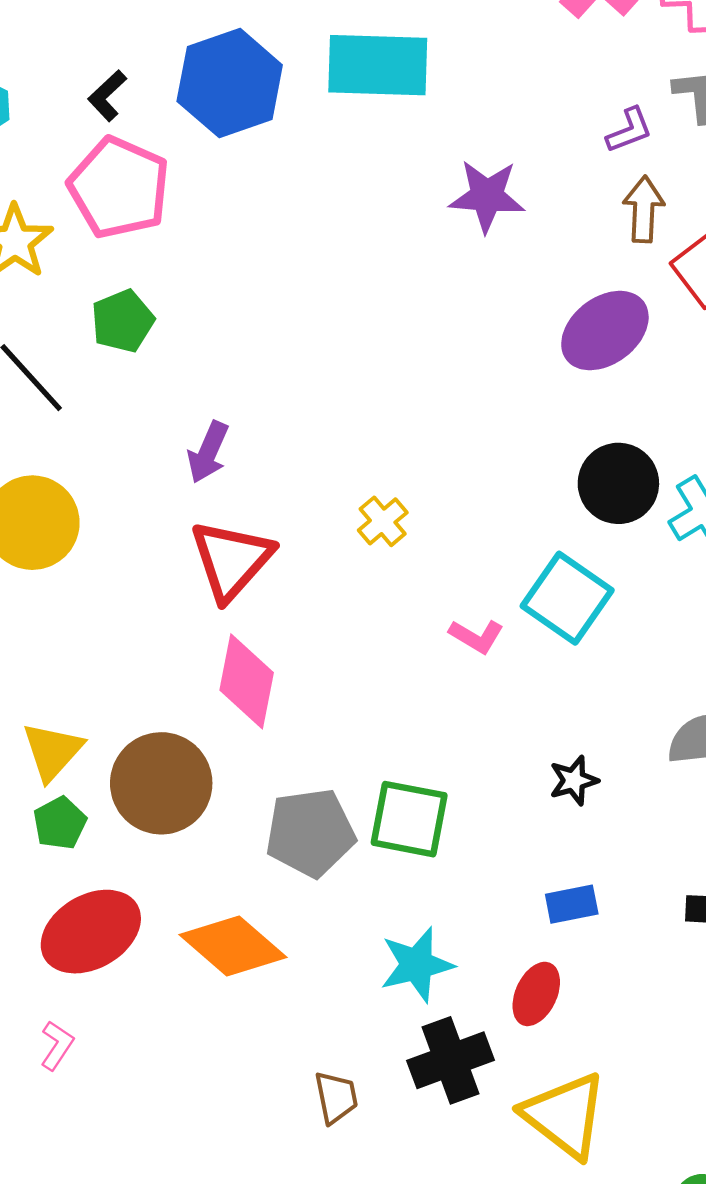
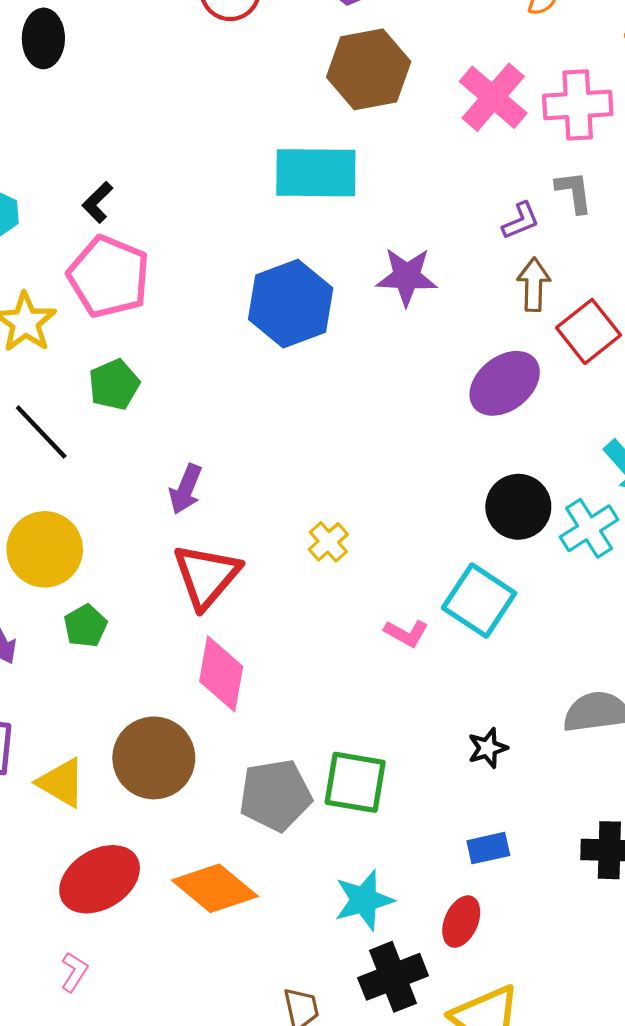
blue hexagon: (230, 83) -> (291, 304), moved
yellow triangle: (53, 751) -> (61, 783), moved, turned -40
green pentagon: (60, 823) -> (85, 626), moved

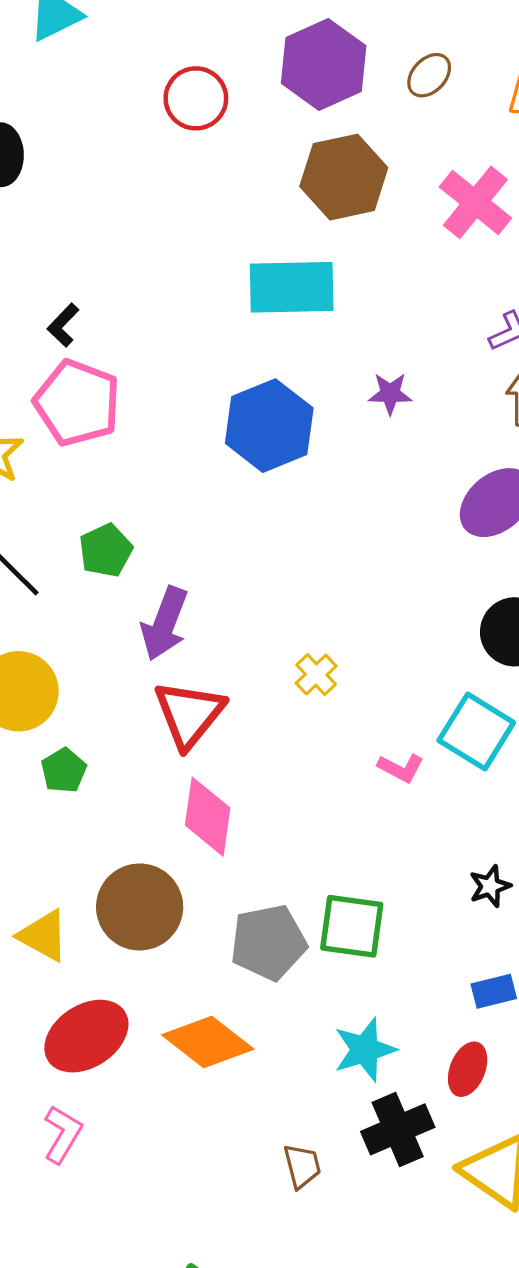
purple star: (407, 277) -> (390, 394), size x0.7
green pentagon: (114, 385) -> (106, 550), moved
purple arrow: (186, 489) -> (165, 624), size x1.4
pink L-shape: (74, 972) -> (63, 1134), size x1.4

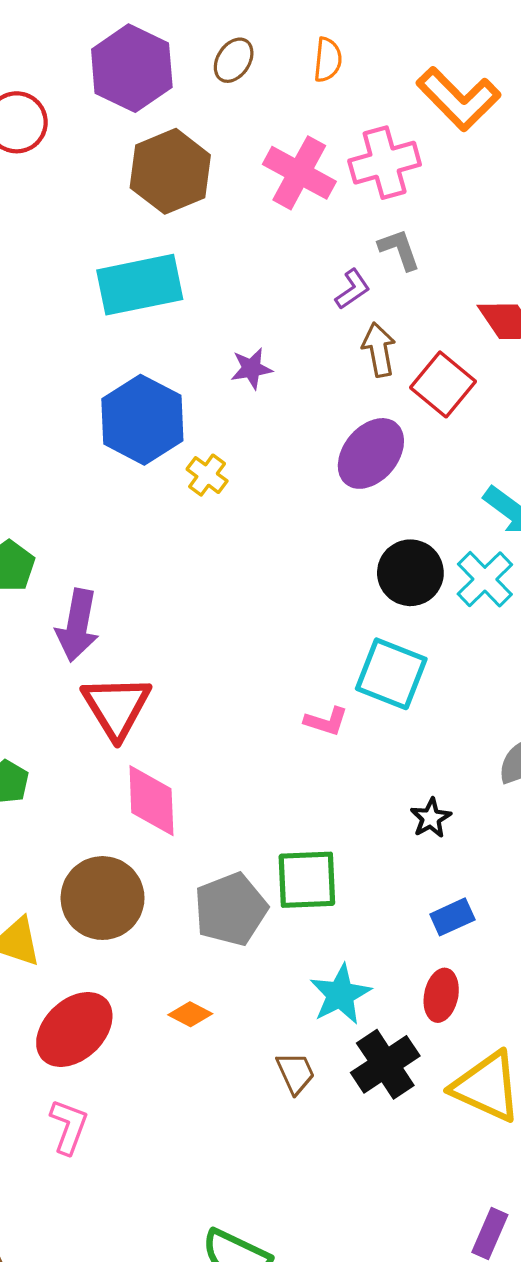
yellow cross: (316, 675) -> (207, 475), moved
orange diamond: (208, 1042) -> (190, 1014), size x0.5
brown trapezoid: (302, 1166) -> (295, 1073), moved

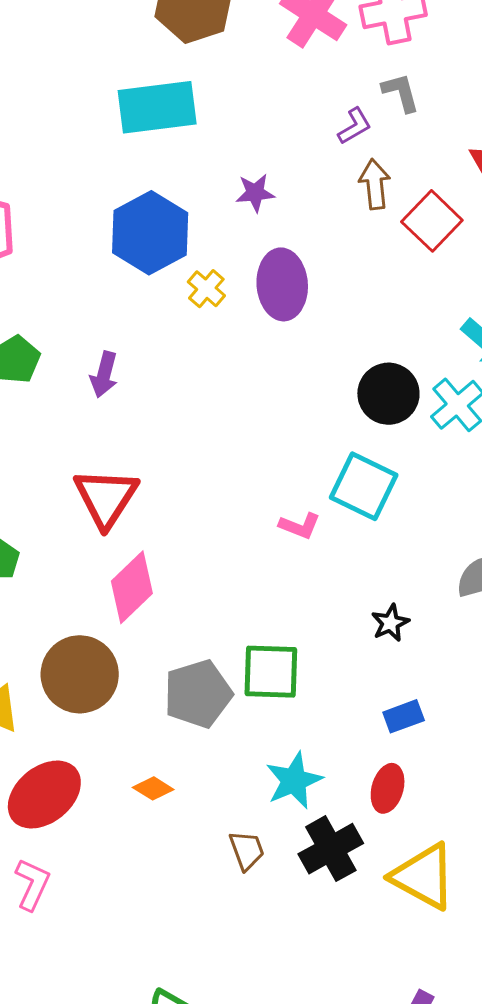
purple ellipse: (371, 453) -> (282, 284), moved, turned -48
purple arrow: (77, 625) -> (104, 375), moved, size x0.7
pink diamond: (151, 801) -> (132, 587), turned 44

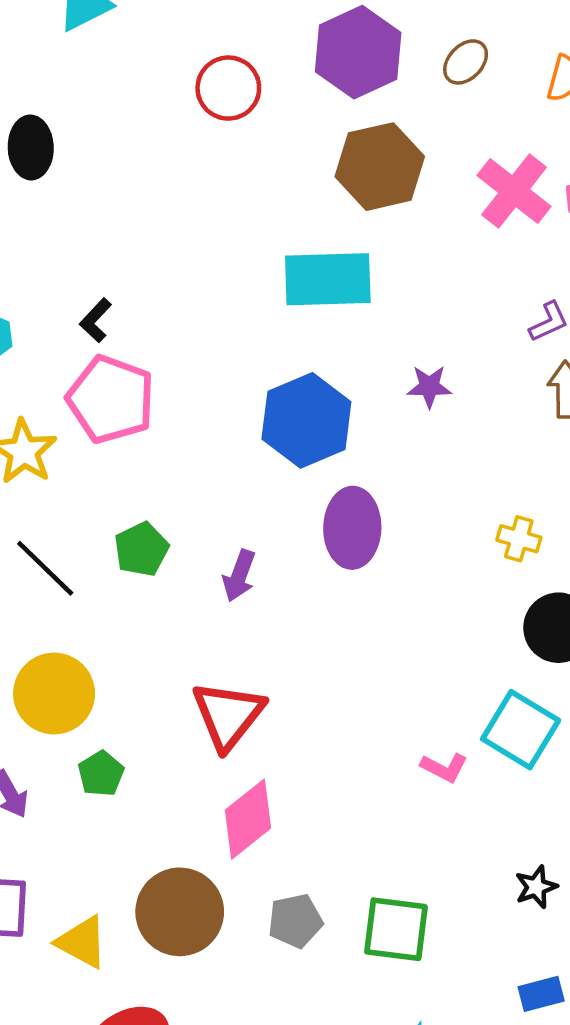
purple ellipse: (282, 284) -> (352, 528), moved
yellow cross: (206, 289) -> (519, 539), moved, turned -30
gray pentagon: (198, 694) -> (295, 921), moved, size x0.7

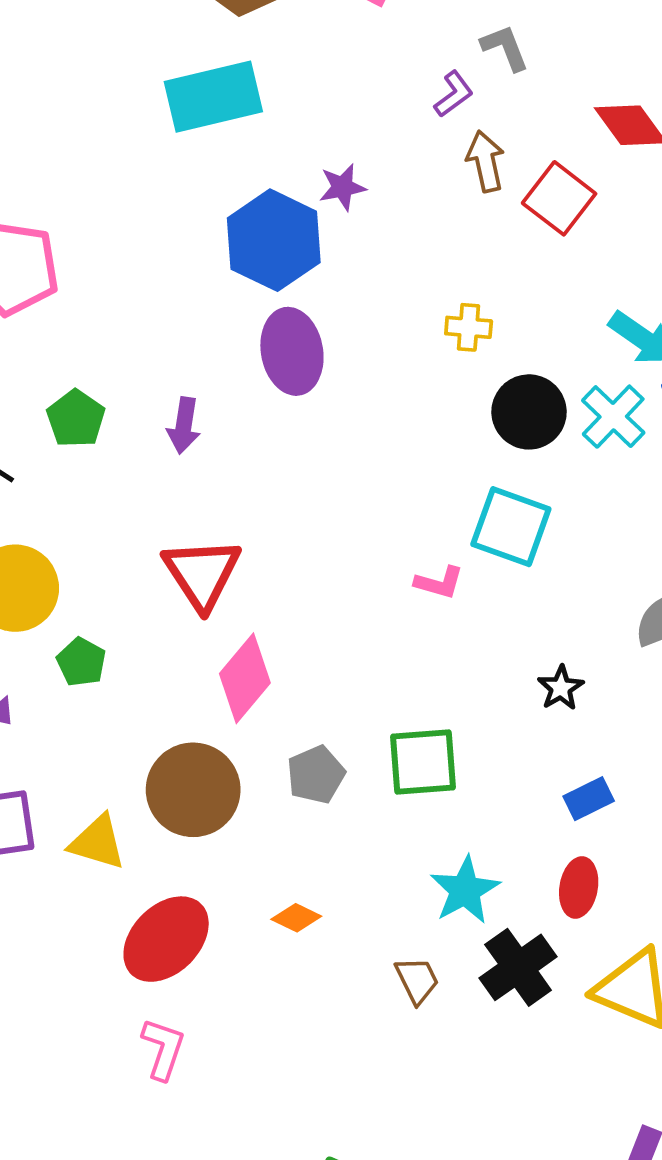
blue hexagon: (306, 420) -> (274, 240), moved

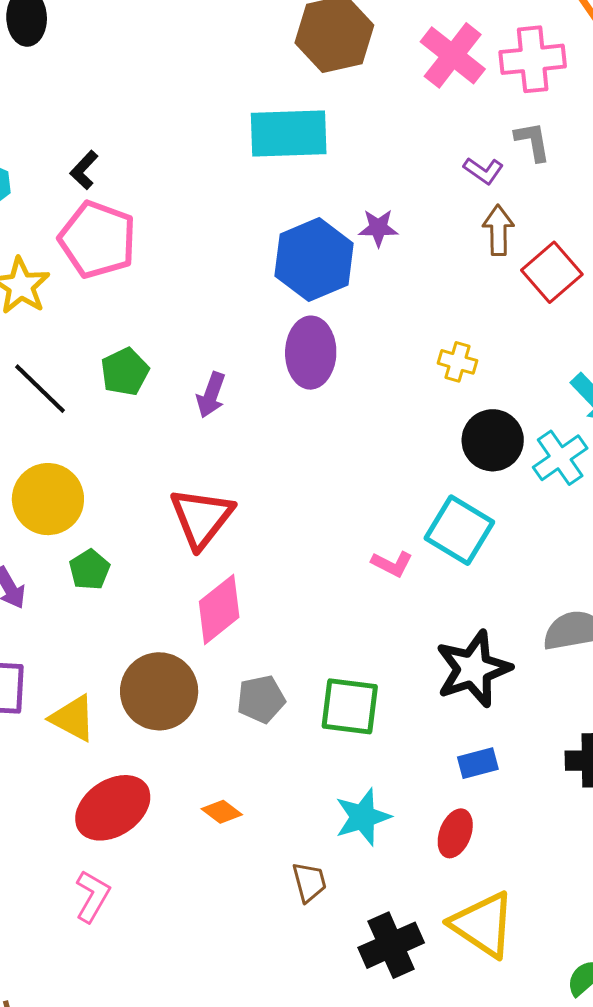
purple L-shape: (454, 94) -> (484, 171), turned 60
black star: (561, 688) -> (473, 669), size x2.0
black cross: (518, 967) -> (391, 945), moved

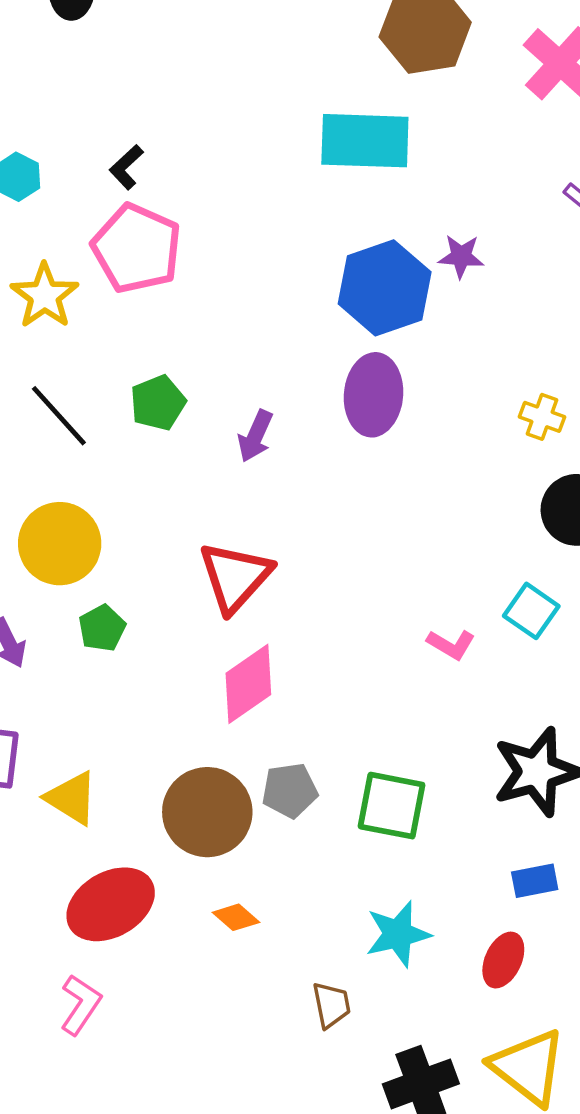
cyan square: (459, 530) -> (531, 611), size x0.7
brown circle: (159, 691) -> (207, 812), moved

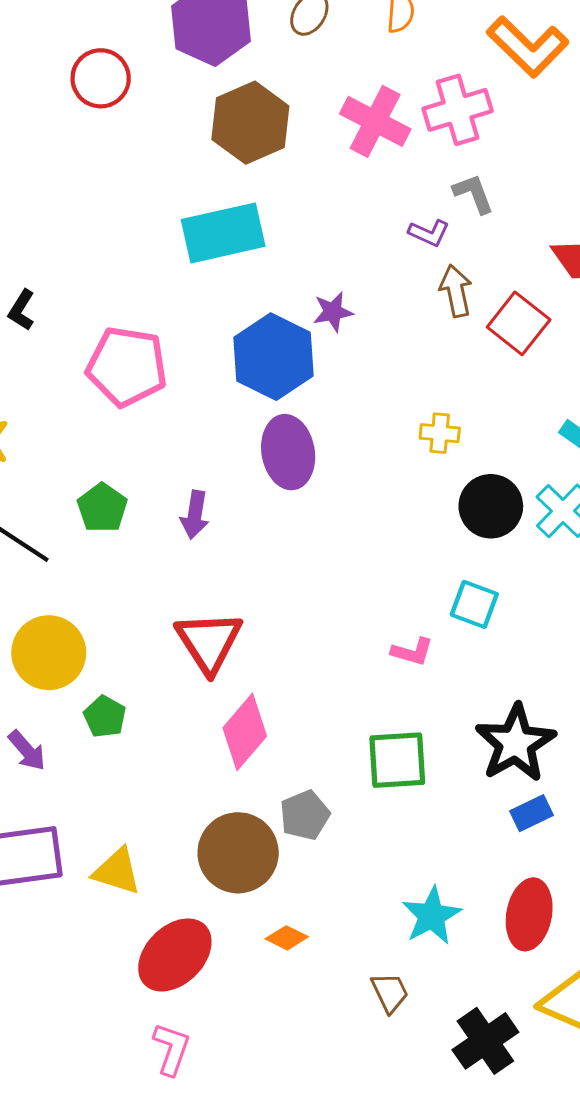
pink pentagon: (137, 248) -> (127, 366), moved
green square: (391, 806) -> (397, 760), moved
blue rectangle: (535, 881) -> (531, 813), moved
red ellipse: (503, 960) -> (529, 914), size x1.4

